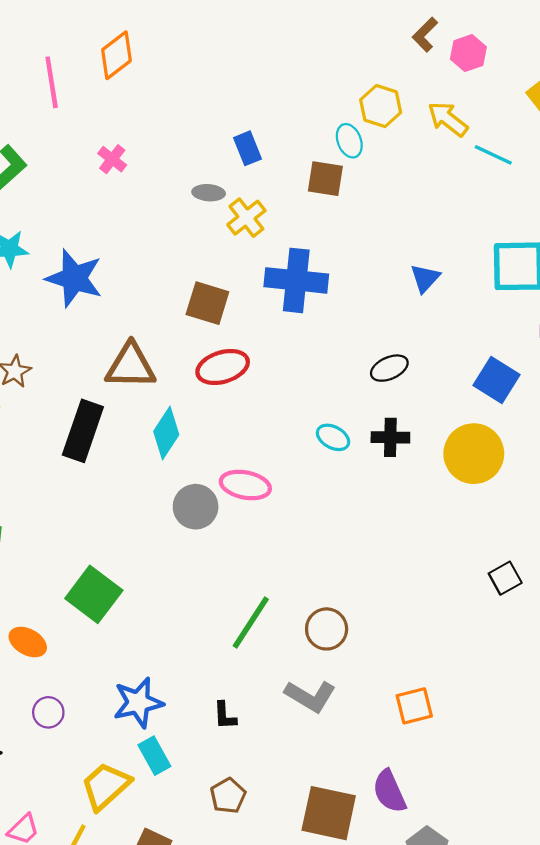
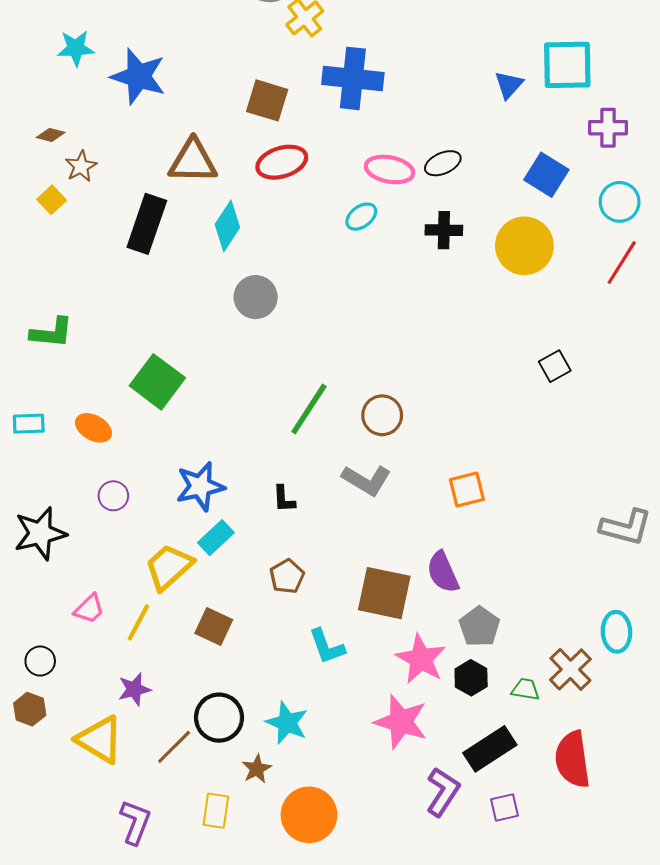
blue triangle: (425, 278) -> (509, 85), moved
cyan ellipse: (333, 437) -> (361, 217), moved, turned -64
pink ellipse: (245, 485) -> (389, 169), moved
cyan rectangle: (154, 756) -> (216, 538), turned 76

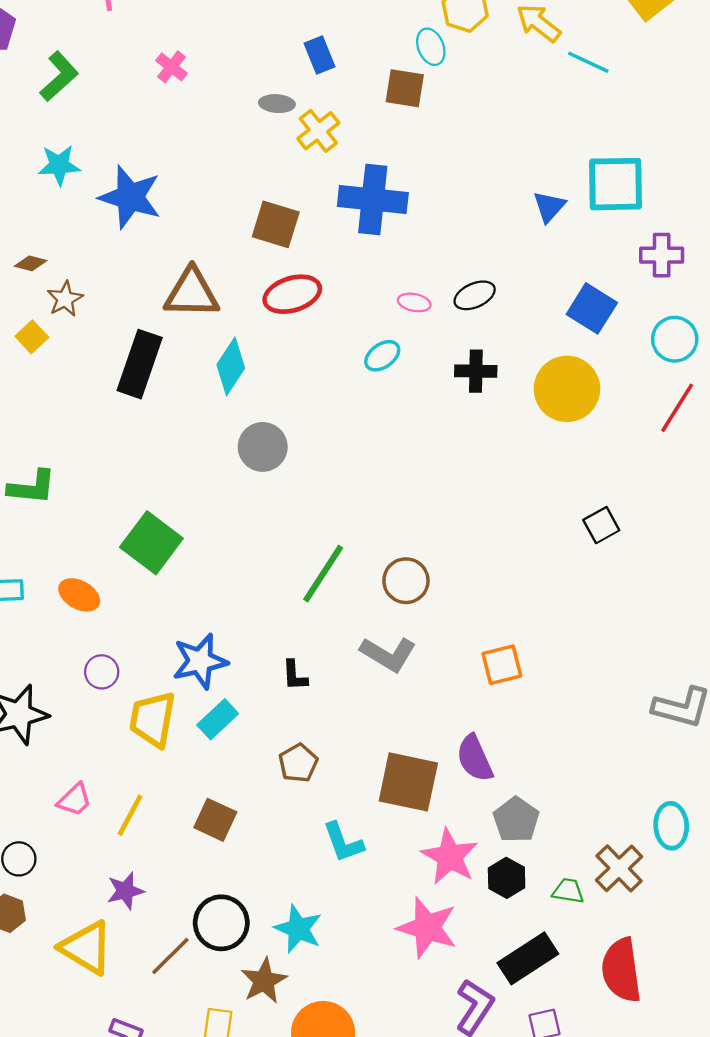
pink ellipse: (389, 169) -> (414, 302), size x0.6
yellow trapezoid: (169, 567) -> (153, 719), moved, turned -38
brown star: (257, 769) -> (264, 981), size x1.4

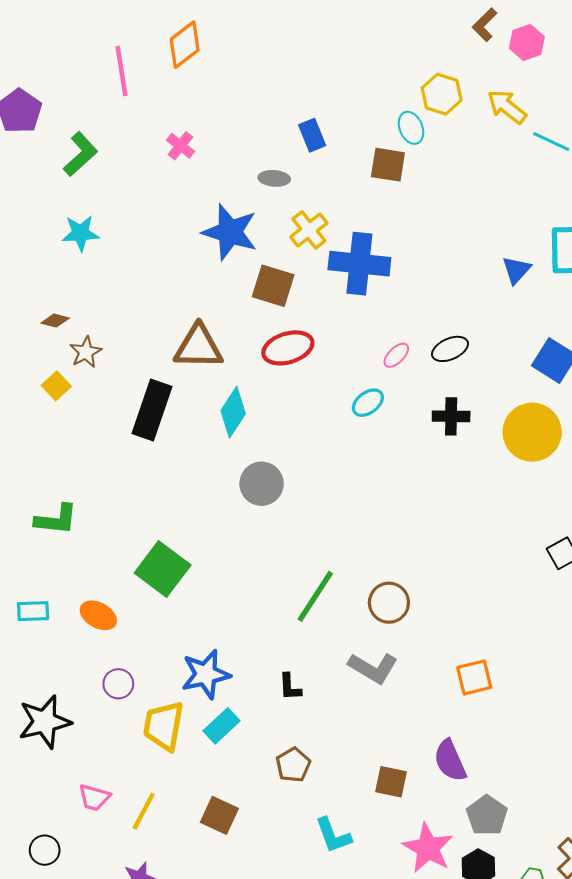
yellow cross: (318, 131) -> (309, 230), moved
blue star: (130, 197) -> (230, 232), moved
pink ellipse: (414, 302) -> (396, 355), turned -56
brown square: (408, 782) -> (391, 782), size x0.6
pink trapezoid: (74, 800) -> (94, 797), turned 60

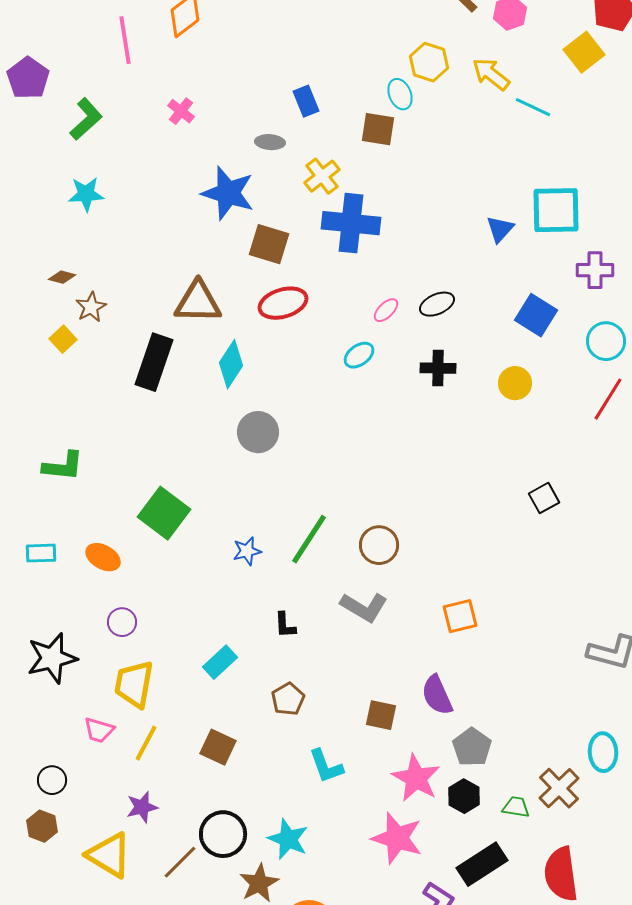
yellow cross: (309, 230) -> (322, 176), moved
yellow circle: (532, 432) -> (515, 383), size x0.6
blue star: (206, 674) -> (247, 551), moved, size x0.6
yellow trapezoid: (164, 726) -> (134, 684), moved

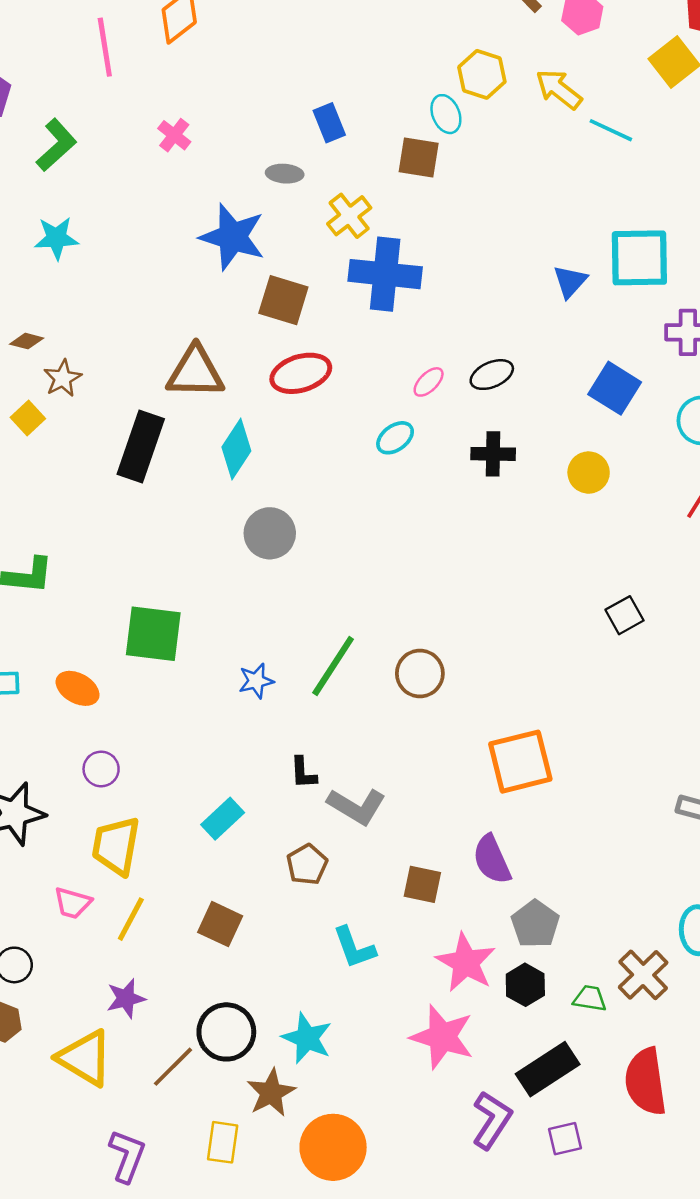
green square: (164, 513) -> (153, 634), turned -30
gray L-shape: (364, 607) -> (357, 806), moved
orange square: (460, 616) -> (520, 762), size x1.5

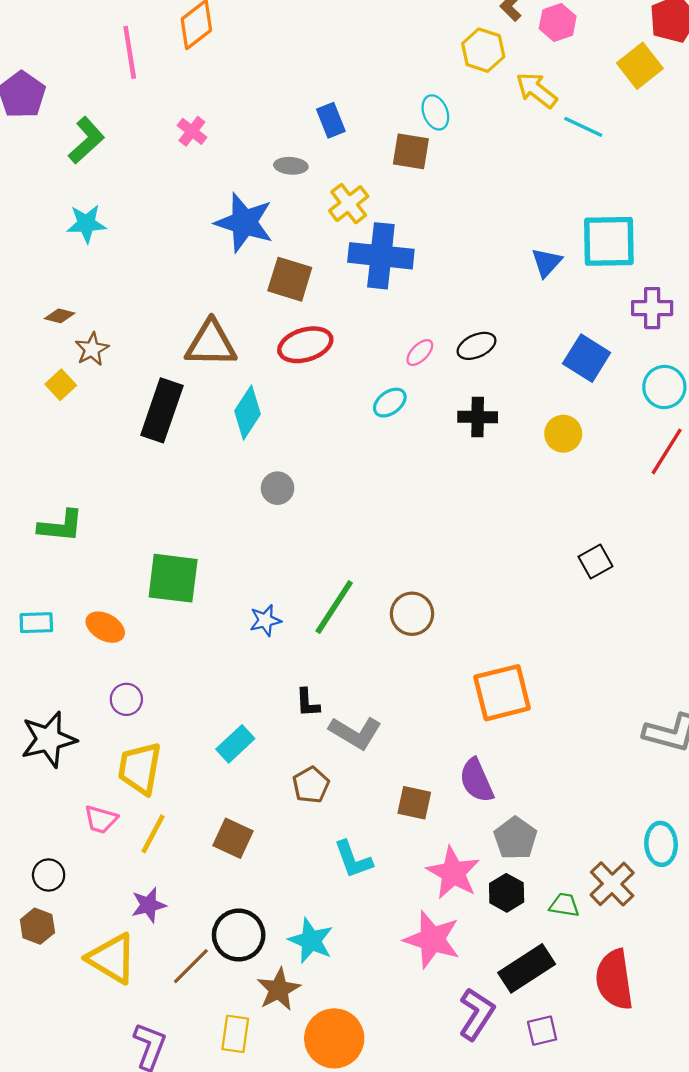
yellow hexagon: (482, 74) -> (483, 50), moved
gray circle: (270, 533) -> (278, 488), size x0.7

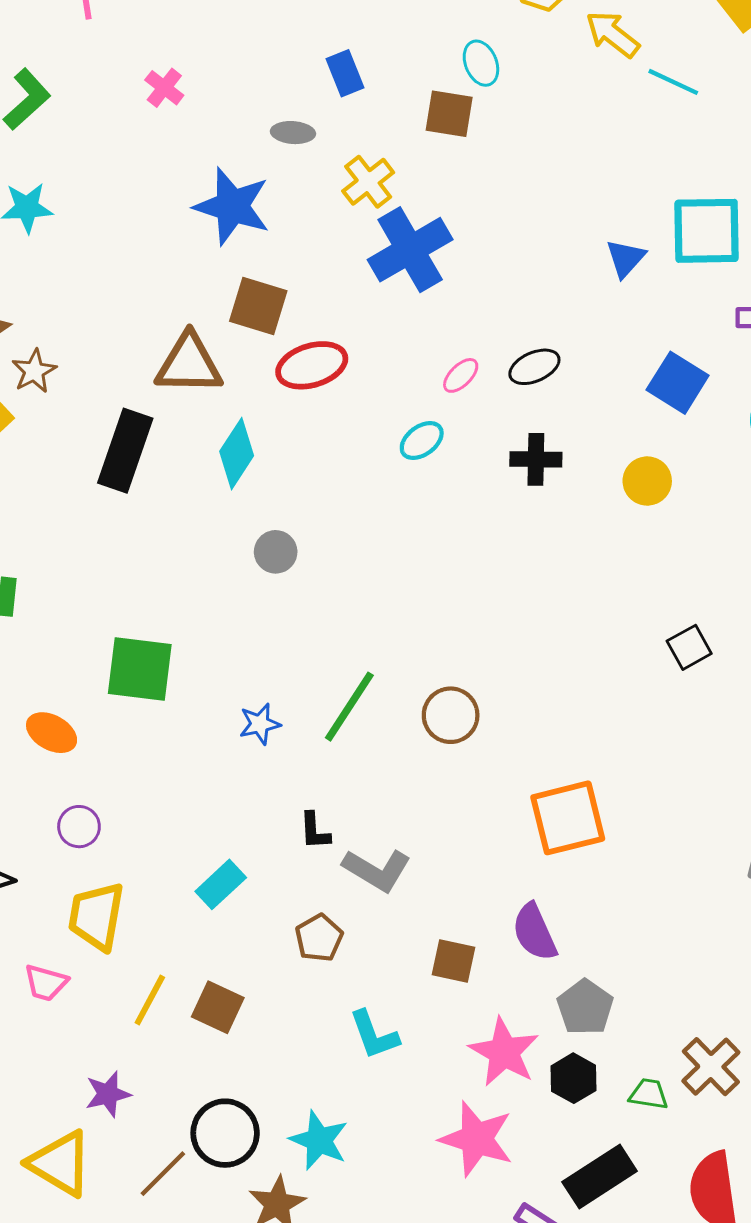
blue cross: (381, 256) -> (410, 250), turned -36
brown square: (290, 279) -> (258, 306), moved
yellow line: (153, 834) -> (150, 1000), moved

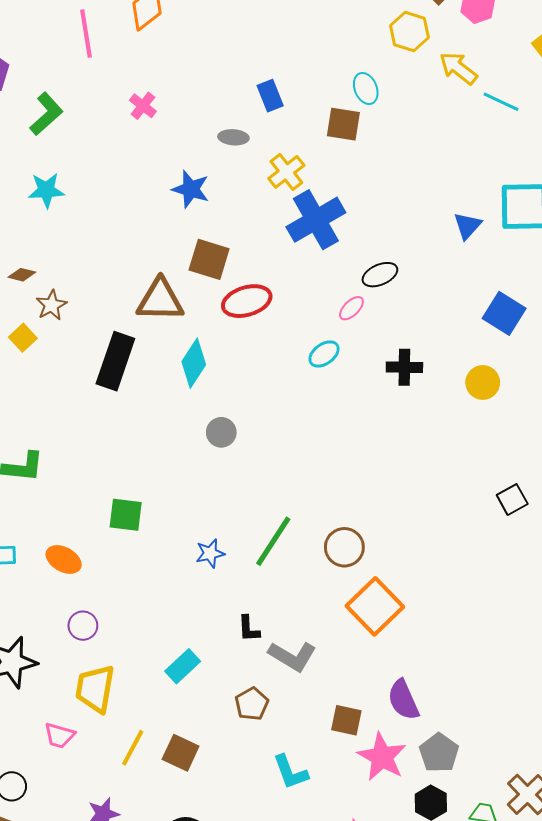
blue star: (232, 206) -> (191, 189), size x0.7
black ellipse: (534, 367) -> (380, 275), moved
green square: (140, 669) -> (126, 515), size x0.7
orange square: (568, 818) -> (375, 606), moved, turned -30
pink star: (504, 1052) -> (382, 757), moved

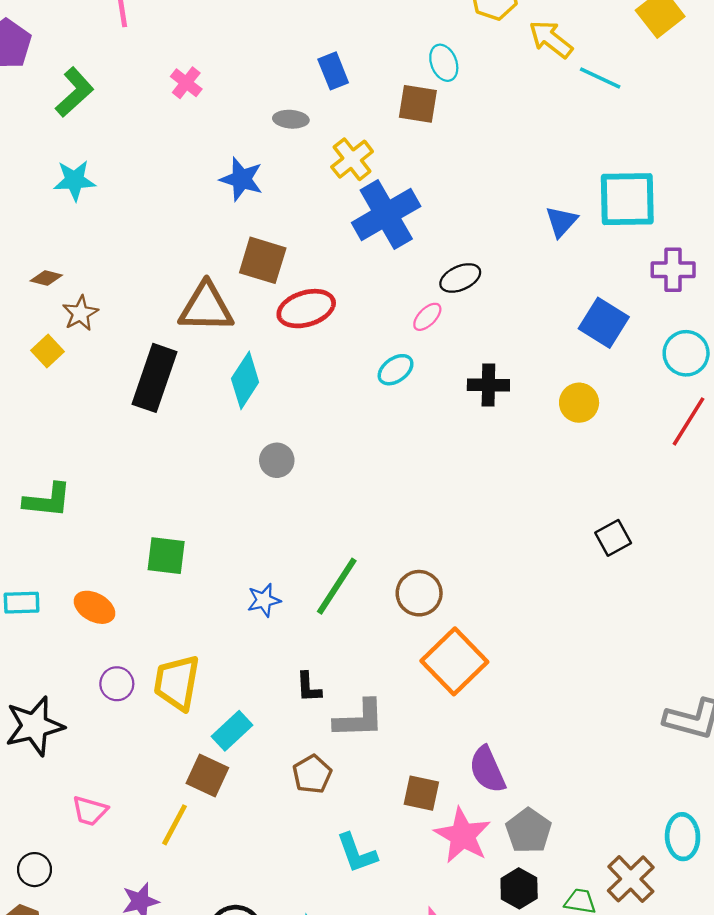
gray L-shape: (292, 656) -> (359, 719), turned -33
yellow trapezoid: (95, 689) -> (177, 683), moved
brown square: (181, 753) -> (207, 775), moved

